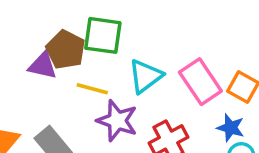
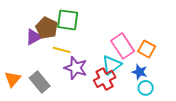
purple triangle: (43, 66) -> (34, 37), turned -42
cyan triangle: (145, 76) -> (112, 65), moved

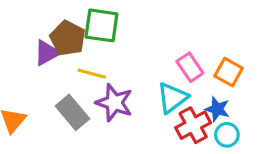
pink rectangle: (123, 46) -> (190, 67), size x0.7
red cross: (105, 79) -> (193, 125), moved
gray rectangle: (40, 82) -> (72, 112), moved

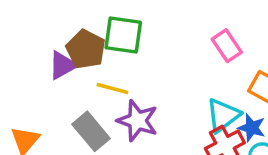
pink rectangle: (190, 67) -> (227, 46), moved
cyan triangle: (172, 98) -> (223, 115), moved

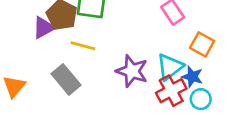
purple star: (137, 121) -> (132, 71), moved

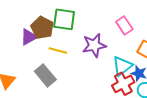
purple star: (132, 71) -> (94, 45), moved, turned -30

